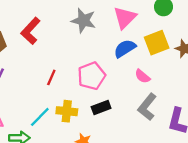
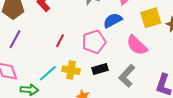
blue semicircle: (125, 49) -> (113, 20), moved
pink semicircle: (142, 76) -> (137, 45), size x1.6
gray L-shape: (147, 107) -> (127, 76), moved

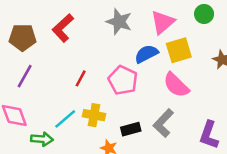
yellow square: (151, 18) -> (179, 50), moved
pink pentagon: (94, 42) -> (123, 80), turned -30
black rectangle: (100, 69) -> (131, 129), moved

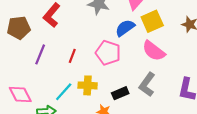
purple line: (25, 76) -> (40, 54), moved

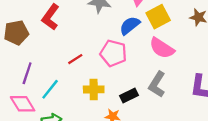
purple line: (40, 54) -> (27, 73), moved
red line: (72, 56) -> (75, 59), turned 40
cyan line: (64, 92) -> (50, 89), moved

